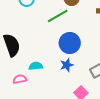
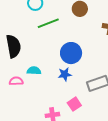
green line: (58, 16) -> (48, 23), moved

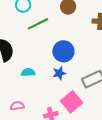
pink semicircle: (16, 81) -> (17, 106), moved
pink square: (74, 104) -> (72, 102), size x1.5

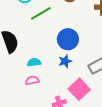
pink semicircle: (17, 106) -> (32, 80), moved

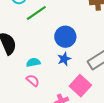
pink semicircle: (32, 80) -> (33, 80), turned 56

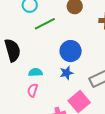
pink semicircle: (33, 80) -> (33, 90), turned -120

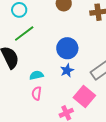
green line: (45, 24) -> (24, 33), moved

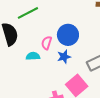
pink semicircle: (37, 93) -> (47, 43), moved

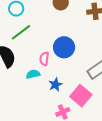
blue star: (64, 57) -> (55, 85), moved

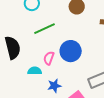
green line: (21, 32) -> (45, 29), moved

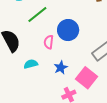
cyan semicircle: (35, 71) -> (31, 64), moved

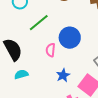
cyan semicircle: (31, 64) -> (21, 74), moved

